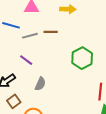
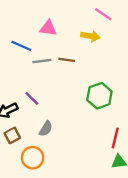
purple line: (26, 60) -> (32, 98), moved
gray semicircle: (40, 84) -> (46, 129), moved

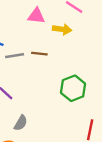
pink triangle: (48, 28) -> (36, 16), moved

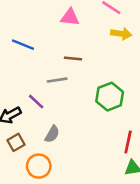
yellow arrow: (62, 29) -> (121, 34), moved
gray line: (15, 56) -> (57, 80), moved

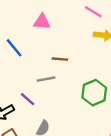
pink triangle: (70, 17) -> (42, 22), moved
blue line: (23, 45) -> (14, 48), turned 30

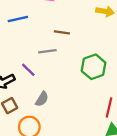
blue line: (14, 48) -> (18, 19), turned -66

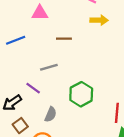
brown line: (62, 32) -> (64, 39), moved
green hexagon: (94, 67) -> (81, 94), moved

